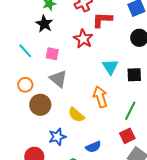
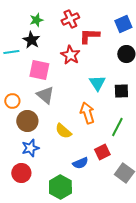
cyan line: (25, 51) -> (11, 52), moved, turned -56
pink square: (52, 54) -> (39, 70), size x1.5
red square: (127, 136) -> (102, 152), moved
blue star: (57, 137) -> (30, 148), moved

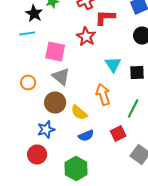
black star: (31, 40) -> (34, 14), moved
brown circle: (27, 121) -> (55, 102), moved
blue semicircle: (80, 163) -> (86, 136), moved

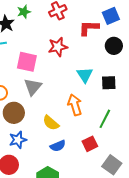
red L-shape: (105, 18) -> (89, 28), moved
red star: (86, 36) -> (58, 47), turned 30
gray triangle: (61, 76) -> (33, 87), turned 30
brown circle: (55, 102) -> (14, 113), moved

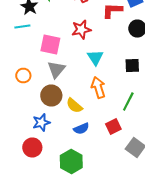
cyan triangle: (85, 75) -> (95, 58), moved
brown circle: (14, 113) -> (51, 96), moved

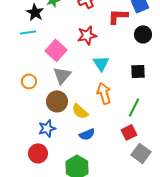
pink square: (50, 44) -> (56, 50), turned 30
red square: (113, 126) -> (129, 132), moved

